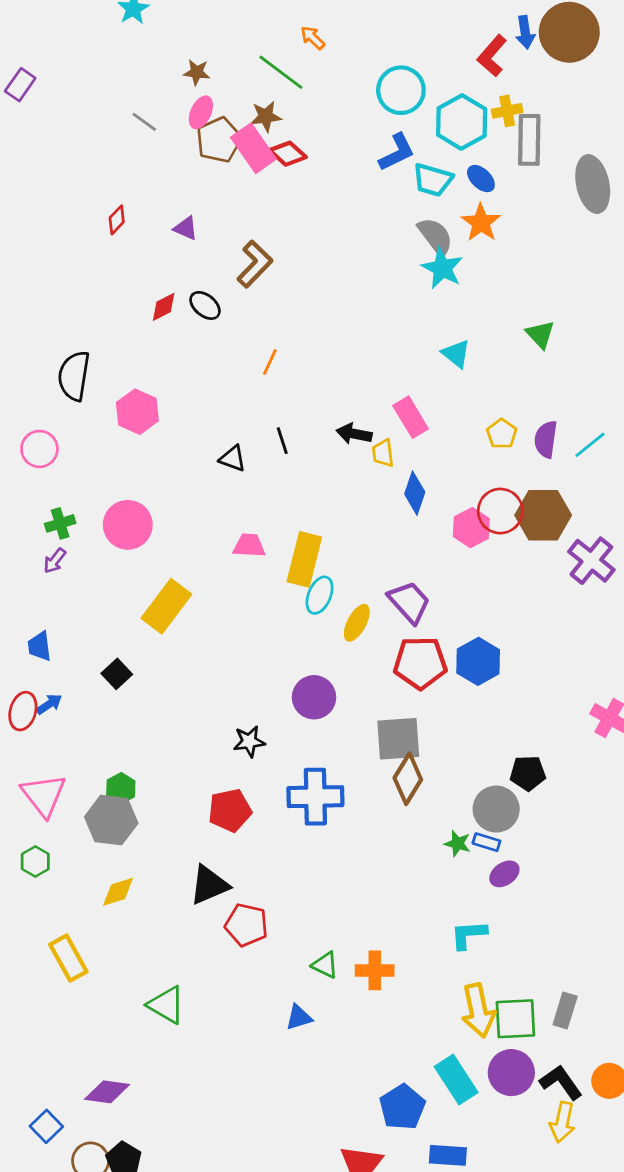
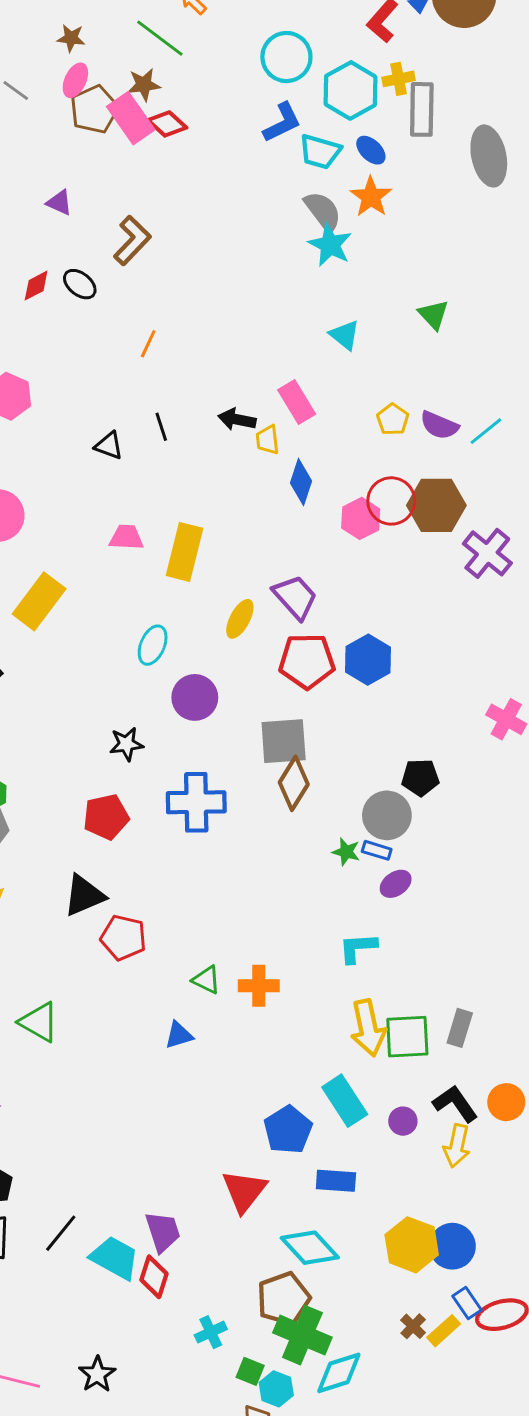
purple semicircle: (546, 439) -> (439, 425), turned -75
cyan ellipse: (320, 595) -> (153, 645), moved
purple circle: (511, 1073) -> (403, 1121), moved, size x0.6

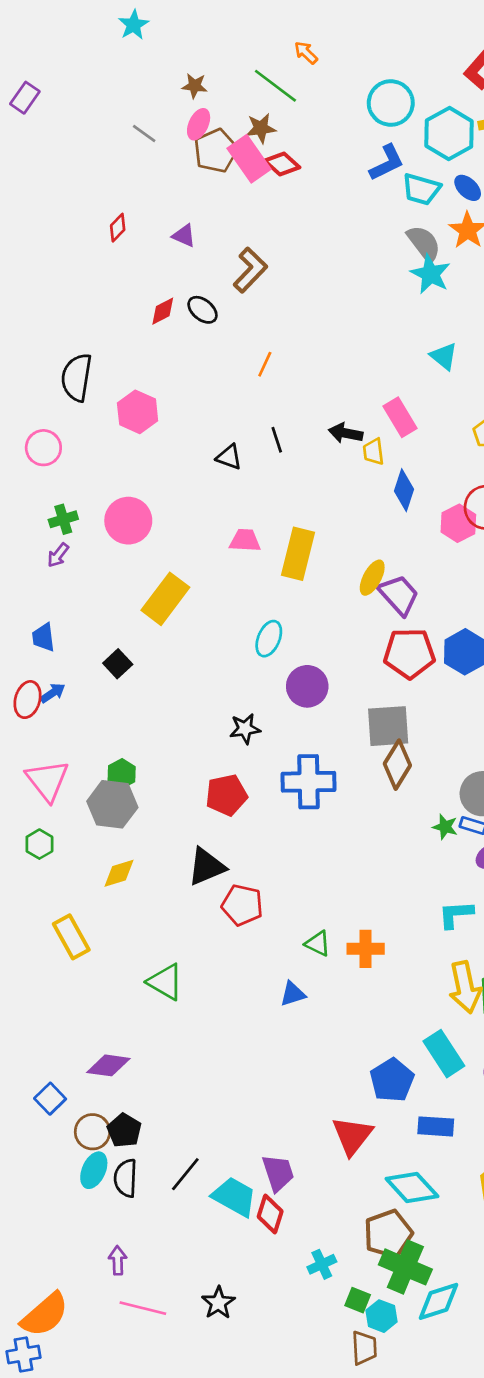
yellow ellipse: (240, 619) -> (372, 578), moved

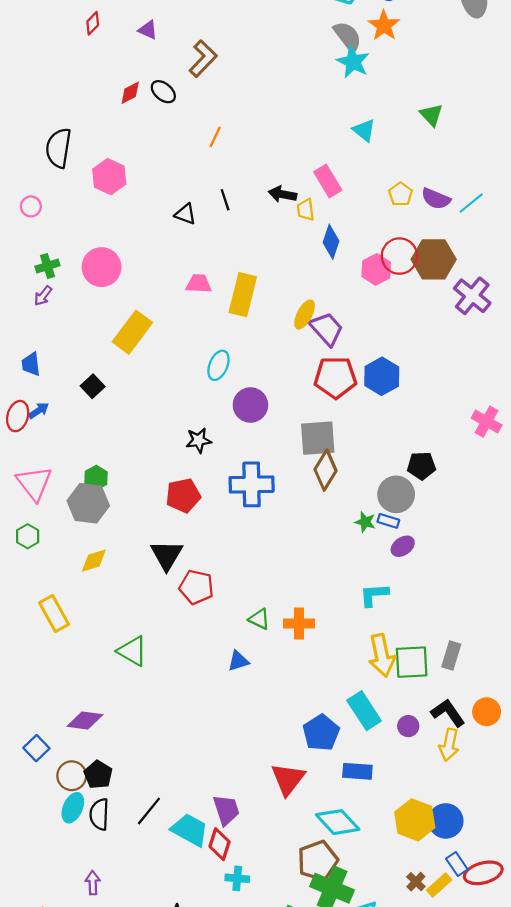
pink circle: (43, 448) -> (31, 206), size x0.7
black triangle: (206, 867) -> (167, 555), turned -36
cyan cross: (322, 1264) -> (237, 878), moved, turned 30

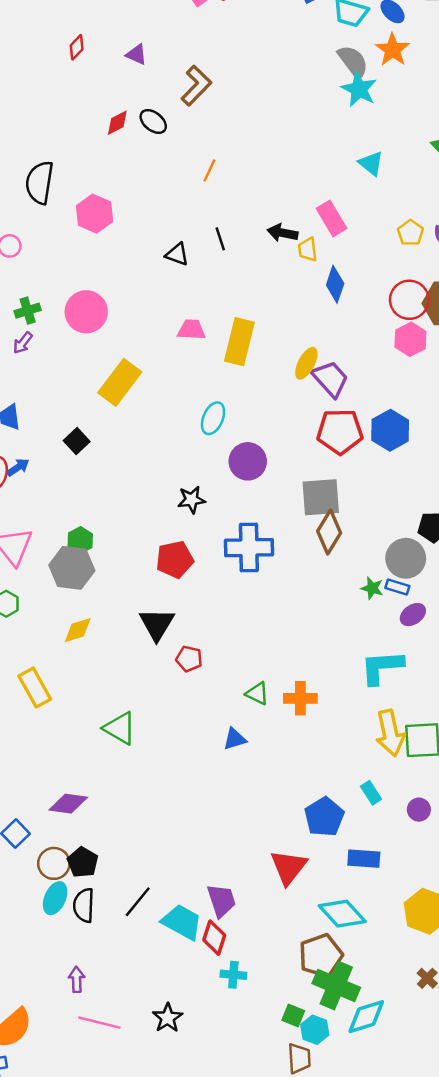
pink hexagon: (376, 269) -> (410, 339), moved
red pentagon: (196, 587) -> (189, 659), size x0.7
cyan L-shape: (374, 595) -> (382, 667), size x1.4
cyan rectangle: (364, 711) -> (371, 793), size x0.6

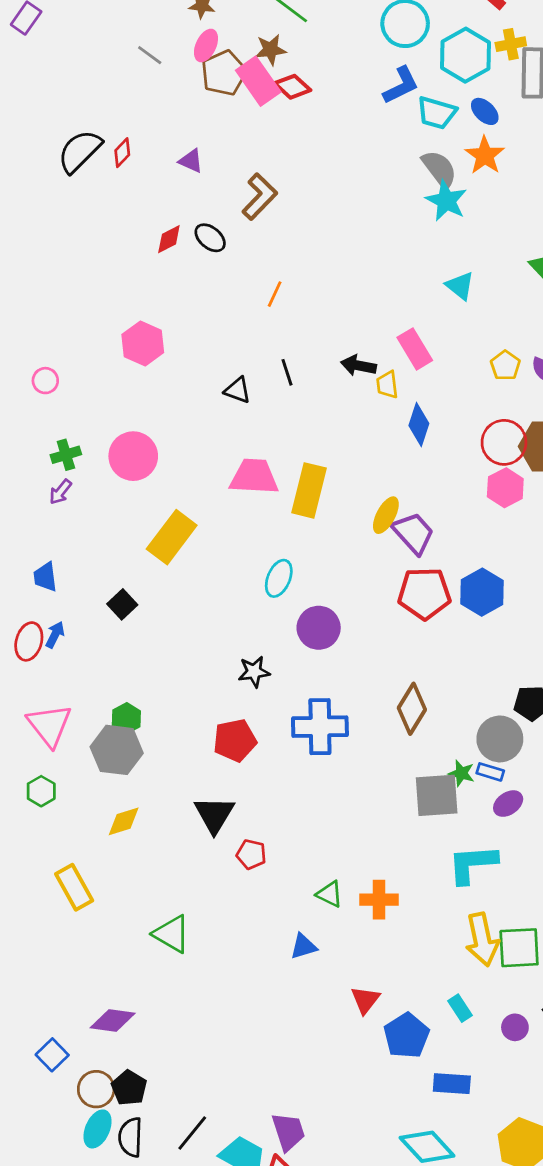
black semicircle: (40, 183) -> (80, 151), moved, turned 36
pink trapezoid: (191, 330) -> (254, 477), size x1.5
blue arrow: (18, 467) -> (55, 635), turned -30
gray square: (321, 497) -> (437, 795), moved
red triangle: (288, 867) -> (365, 1000), moved, size x0.7

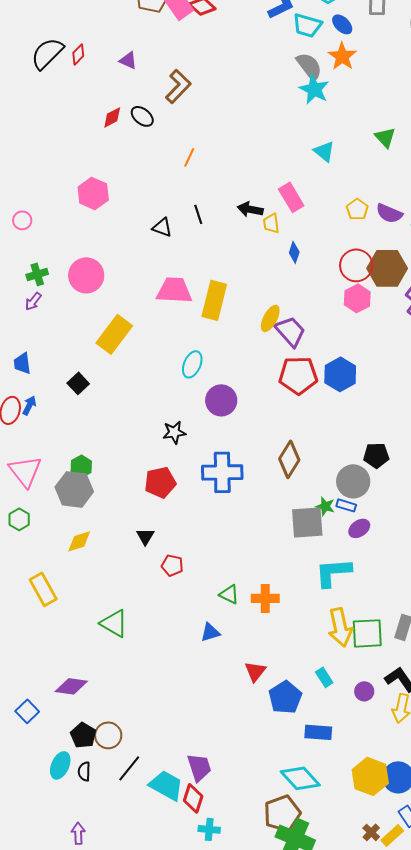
blue diamond: (419, 425) -> (294, 252), size x0.7
black triangle: (214, 815) -> (145, 536), size x0.6
brown circle: (96, 1089) -> (108, 735), moved
black semicircle: (130, 1137) -> (84, 771), size x0.7

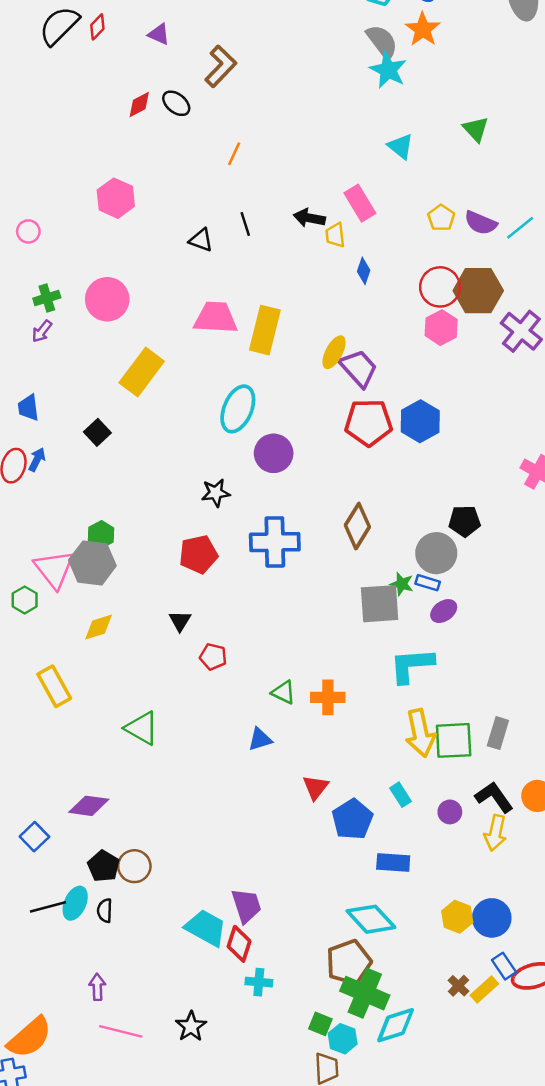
cyan ellipse: (192, 364) -> (238, 409), size x1.4
pink triangle: (25, 471) -> (54, 569), moved
black line: (129, 768) -> (48, 907), moved, turned 36
yellow hexagon: (370, 776) -> (457, 917), size x0.7

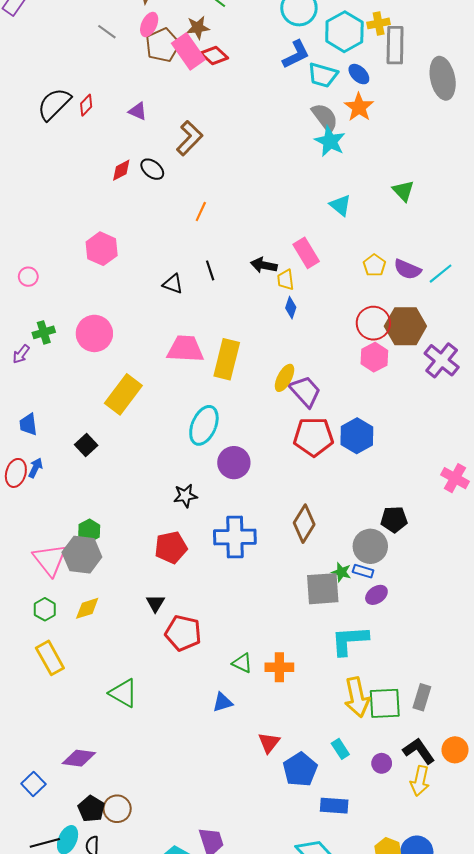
blue diamond: (364, 271) -> (291, 308), moved
purple arrow: (42, 331) -> (21, 354), moved
green hexagon: (25, 600) -> (45, 609), moved
red pentagon: (213, 657) -> (183, 633), size x1.6

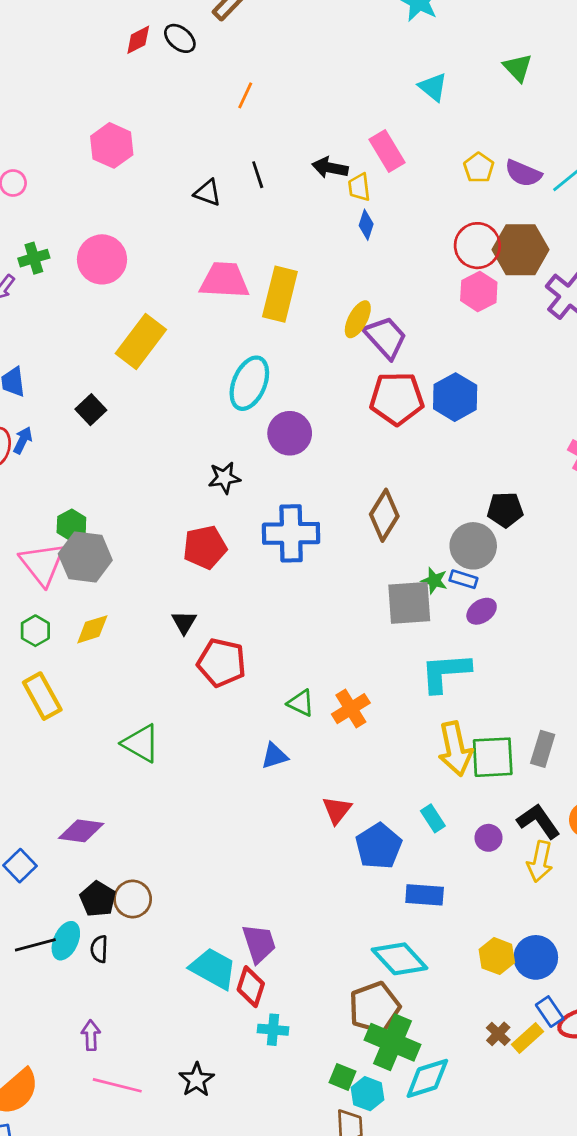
green hexagon: (89, 531) -> (71, 525), moved
orange cross: (279, 667) -> (351, 709), turned -32

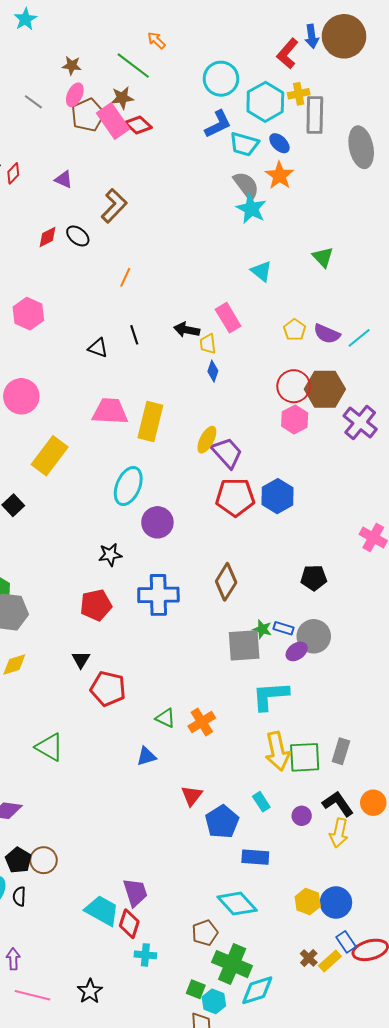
gray circle: (473, 546) -> (314, 636), moved
brown pentagon: (374, 1007) -> (205, 933), moved, size x0.7

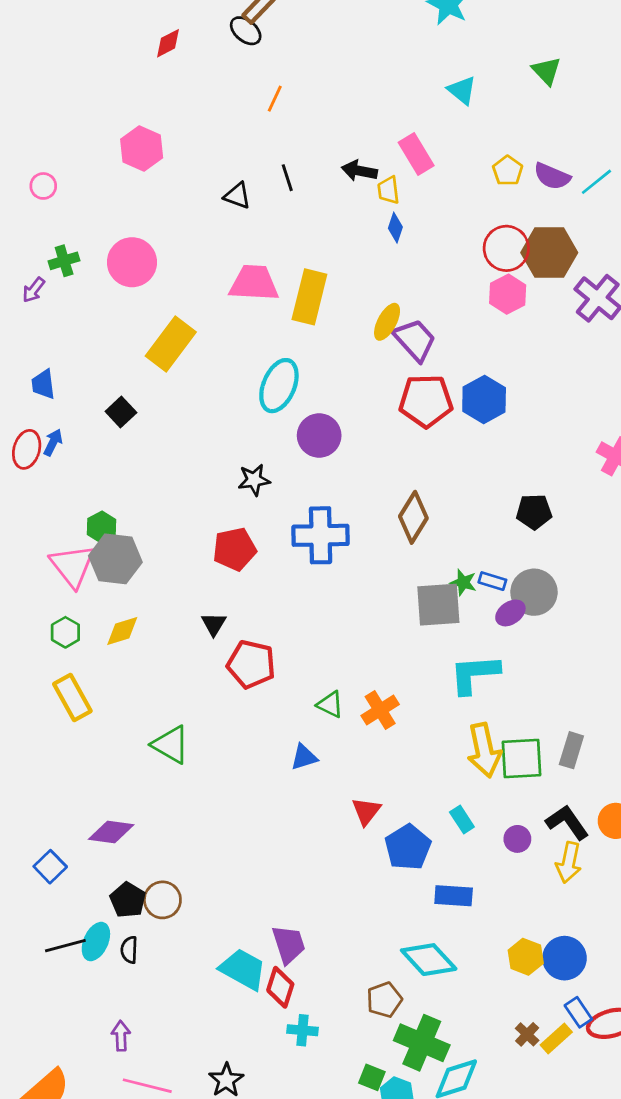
black ellipse: (78, 236) -> (246, 31), moved

